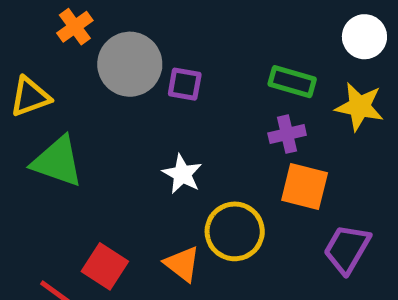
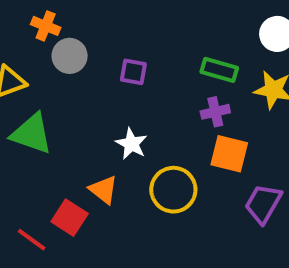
orange cross: (75, 27) -> (46, 26), turned -32
gray circle: (130, 64) -> (70, 56), moved, size x0.7
orange triangle: (182, 264) -> (103, 190), moved

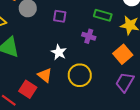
purple cross: (215, 112) -> (89, 36), moved, turned 32
orange square: (229, 154) -> (123, 54), moved, turned 36

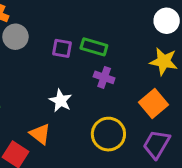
green rectangle: (103, 15) -> (94, 47), moved
yellow circle: (80, 75) -> (108, 134), moved

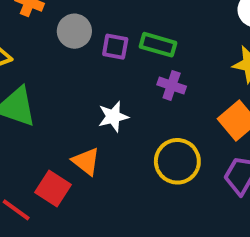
gray circle: (15, 37) -> (74, 31), moved
white star: (61, 101) -> (113, 117), turned 30

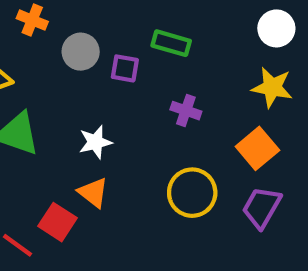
green rectangle: (158, 45) -> (171, 43), moved
white star: (113, 117) -> (95, 142), moved

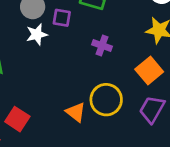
white star: (95, 142) -> (37, 34), moved
orange triangle: (93, 193) -> (76, 112), moved

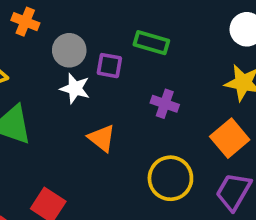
white star: (37, 34) -> (75, 88), turned 30
orange triangle: (76, 112) -> (102, 138), moved

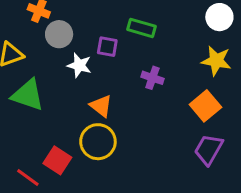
gray circle: (69, 50) -> (59, 34), moved
yellow circle: (170, 178) -> (98, 142), moved

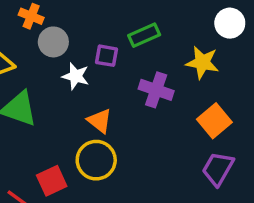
green rectangle: (142, 28) -> (144, 35), turned -40
yellow star: (216, 61) -> (202, 62), moved
purple cross: (152, 78) -> (156, 90), size x1.4
red square: (57, 160) -> (52, 181), turned 32

